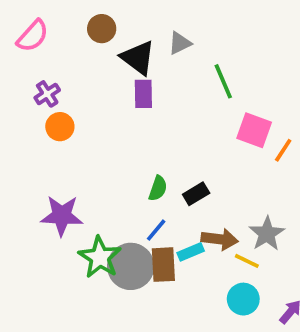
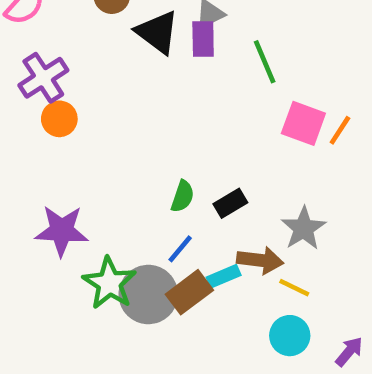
purple cross: (47, 94) -> (43, 78), size x1.5
purple rectangle: (143, 94) -> (203, 39), moved
orange line: (283, 150) -> (340, 130), moved
gray star: (267, 234) -> (303, 228), moved
brown rectangle: (163, 265) -> (189, 292), turned 56

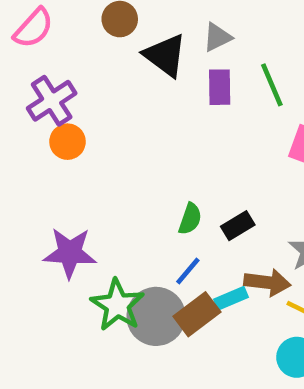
purple rectangle: (203, 39) -> (220, 87), moved

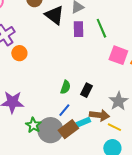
orange circle: (68, 142) -> (19, 53), moved
black rectangle: (238, 226) -> (86, 90), turned -32
green star: (117, 305) -> (33, 125), size x0.7

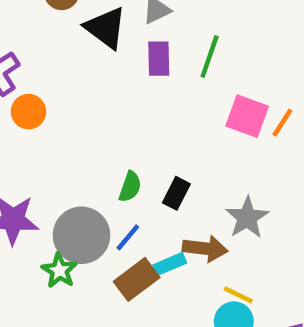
green line: (101, 28) -> (210, 56), turned 42
yellow line: (114, 127) -> (238, 295), moved
gray circle: (50, 130) -> (81, 235), moved

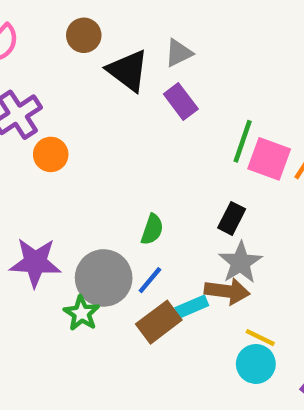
green line: (210, 56) -> (243, 141), moved
purple rectangle: (159, 59) -> (181, 101), turned -36
black rectangle: (176, 193) -> (232, 218), moved
gray star: (247, 218) -> (240, 263), moved

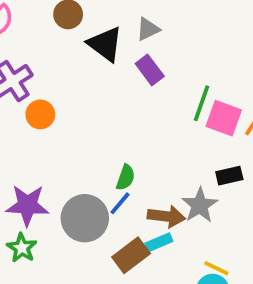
black rectangle: (232, 218) -> (229, 176), moved, turned 50
blue line: (150, 280) -> (120, 203), moved
brown arrow: (227, 291) -> (166, 216), moved
green star: (82, 313) -> (22, 248), moved

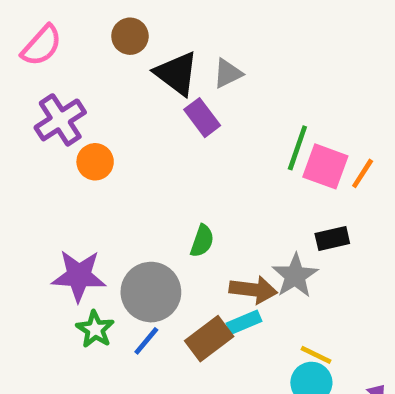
gray triangle: (148, 29) -> (228, 73), moved
purple rectangle: (150, 70) -> (202, 118), moved
blue line: (120, 203) -> (146, 341), moved
green star: (22, 248) -> (95, 329), moved

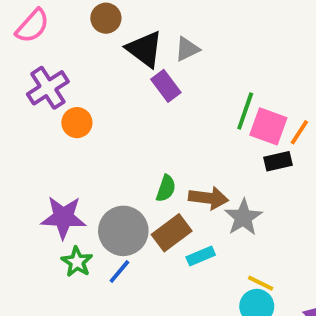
black rectangle: (332, 239) -> (278, 161), moved
brown arrow: (253, 290) -> (208, 198), moved
brown rectangle: (209, 339) -> (172, 233), moved

